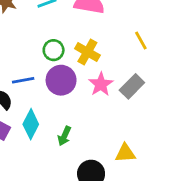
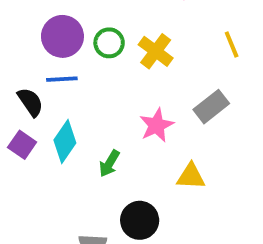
purple circle: (61, 80) -> (62, 36), moved
pink star: (101, 84) -> (157, 125), moved
yellow triangle: (125, 153) -> (191, 176), moved

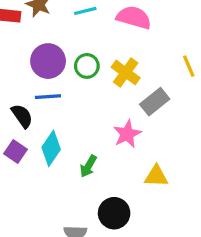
gray rectangle: (211, 107) -> (155, 102), moved

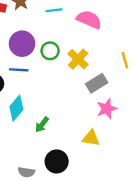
pink star: (127, 134) -> (107, 109), moved

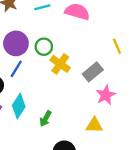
yellow cross: (78, 59) -> (60, 64), moved
blue line: (19, 70) -> (16, 69), turned -54

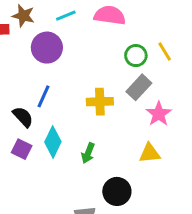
purple circle: (16, 43) -> (47, 48), moved
green circle: (44, 47) -> (136, 56), moved
yellow cross: (60, 64) -> (100, 102), moved, turned -30

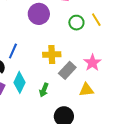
purple circle: (47, 48) -> (39, 14), moved
gray rectangle: (139, 87) -> (67, 70), moved

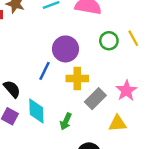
purple circle: (39, 14) -> (66, 49), moved
blue line: (13, 51) -> (44, 71), moved
cyan diamond: (20, 82) -> (36, 111), turned -30

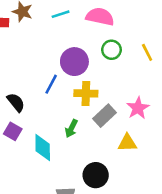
green circle: (109, 41) -> (111, 50), moved
cyan diamond: (36, 111) -> (43, 148), moved
green arrow: (66, 121) -> (71, 128), moved

